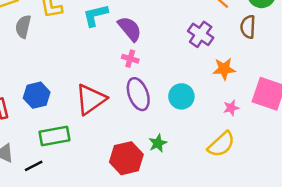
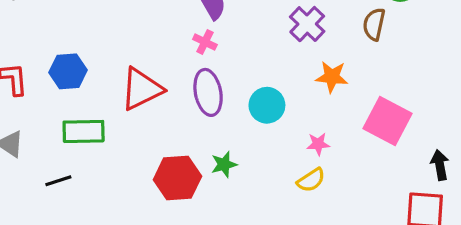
pink star: (231, 108) -> (318, 144), moved
yellow semicircle: (221, 144) -> (311, 180), size x0.7
black line: (34, 166) -> (58, 181), moved

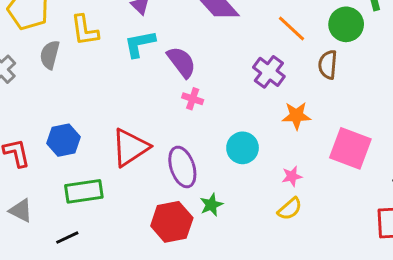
pink cross: (205, 42) -> (193, 99), moved
purple ellipse: (208, 92) -> (182, 167), moved

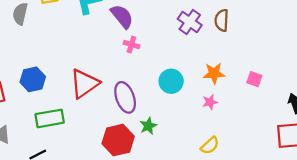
brown semicircle: (328, 65) -> (222, 20), moved
orange star: (296, 116) -> (214, 73), moved
pink square: (350, 148) -> (254, 79), size x0.5
yellow semicircle: (290, 209) -> (210, 146), moved

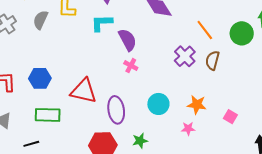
red triangle: (84, 84) -> (84, 91), turned 36
green star: (148, 126) -> (140, 141), moved

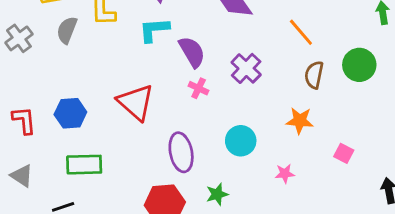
green circle: (242, 33) -> (359, 65), moved
purple cross: (185, 56) -> (246, 68), moved
red triangle: (84, 91) -> (136, 102), moved, turned 32
orange star: (197, 105) -> (300, 121), moved

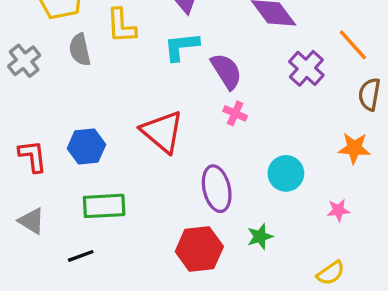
gray semicircle: (67, 30) -> (80, 50), turned -32
purple cross: (246, 68) -> (306, 68), moved

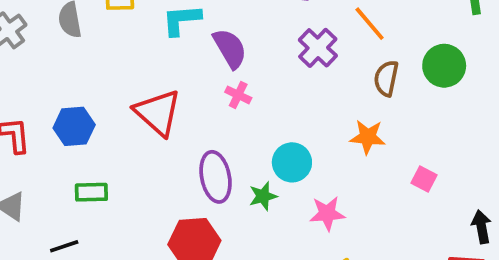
green rectangle: (104, 206) -> (91, 192), size x0.7
pink star: (338, 210) -> (327, 213), moved, size x1.4
green star: (260, 237) -> (263, 196), moved

